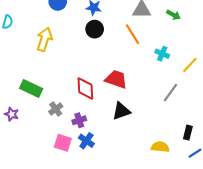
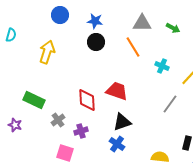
blue cross: (86, 141) -> (117, 144), moved

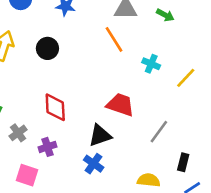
black circle: (96, 42) -> (47, 48), moved
red trapezoid: (117, 91) -> (120, 105), moved
gray line: (170, 104) -> (159, 132), moved

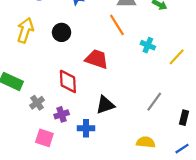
red trapezoid: (120, 105) -> (97, 59), moved
black rectangle: (183, 162) -> (184, 118), moved
blue cross: (94, 164) -> (86, 128), moved, turned -35

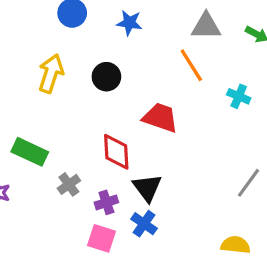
black triangle: (105, 105) -> (147, 188), moved, turned -48
blue cross: (86, 128) -> (144, 224), turned 35
pink square: (44, 138) -> (102, 238), moved

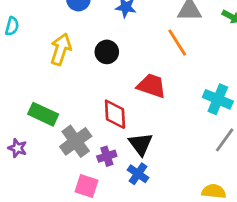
cyan cross: (239, 96) -> (218, 99), moved, size x1.5
gray cross: (69, 184) -> (76, 141), size x1.6
pink square: (102, 238) -> (87, 186), moved

